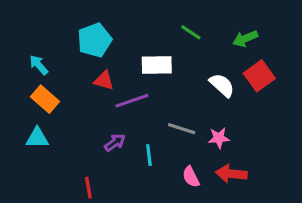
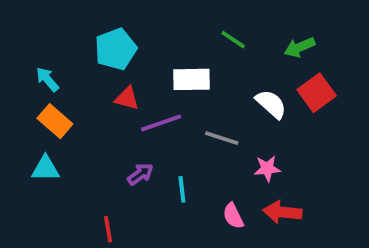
gray line: (182, 129) -> (222, 138), moved

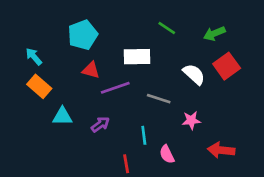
cyan triangle: (45, 168) -> (62, 116), moved
cyan line: (182, 189) -> (144, 135), moved
red arrow: (282, 212) -> (221, 150), moved
red line: (108, 229) -> (126, 164), moved

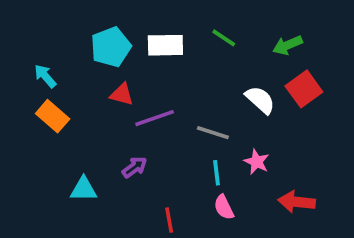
white rectangle: (137, 57) -> (165, 45), moved
cyan triangle: (62, 116) -> (84, 189), moved
pink star: (191, 120) -> (257, 162), turned 30
cyan line: (144, 135) -> (216, 173), moved

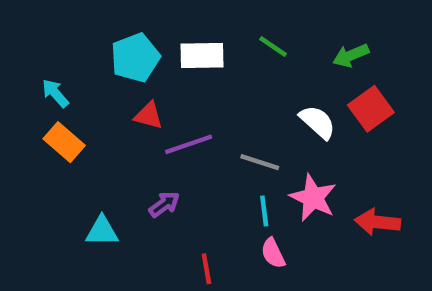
pink star: (257, 162) -> (313, 198), size x1.5
red arrow: (297, 202) -> (378, 222), moved

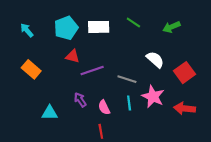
cyan arrow: (55, 93) -> (27, 30), moved
red square: (371, 109) -> (185, 73), moved
purple arrow: (164, 204) -> (80, 100), turned -88
pink semicircle: (273, 253) -> (104, 107), moved

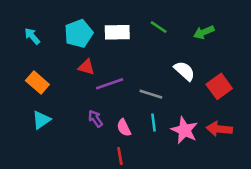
pink star: (153, 97) -> (184, 130), moved
cyan triangle: (50, 113) -> (41, 120), moved, turned -35

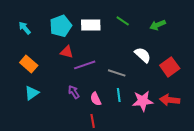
pink star: (184, 130) -> (143, 101), turned -30

